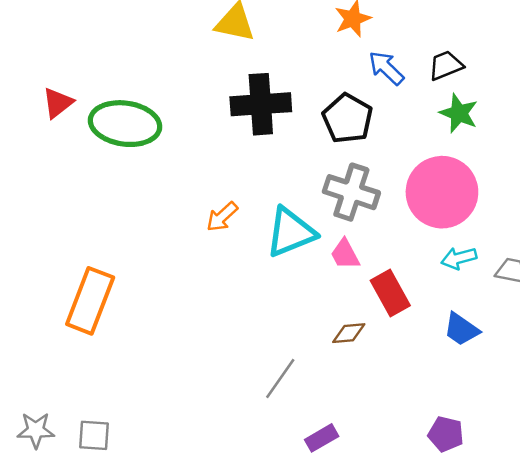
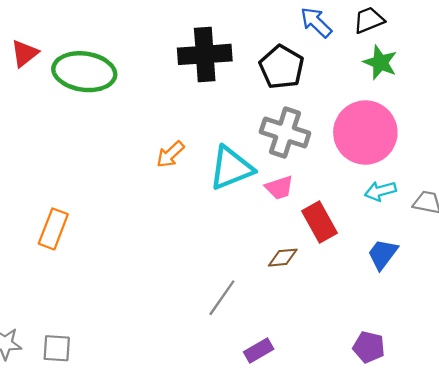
pink trapezoid: (345, 254) -> (279, 188), turned -80
orange rectangle: (90, 301) -> (53, 229), size x0.7
blue trapezoid: (461, 329) -> (383, 254), turned 92

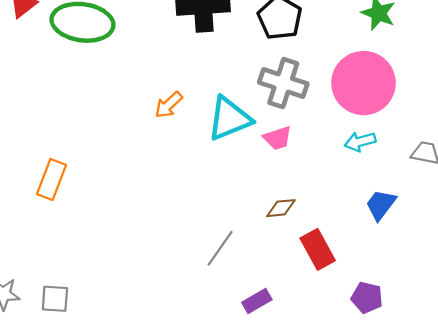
cyan arrow: (380, 191) -> (360, 142), moved
red rectangle: (319, 222) -> (318, 249), moved

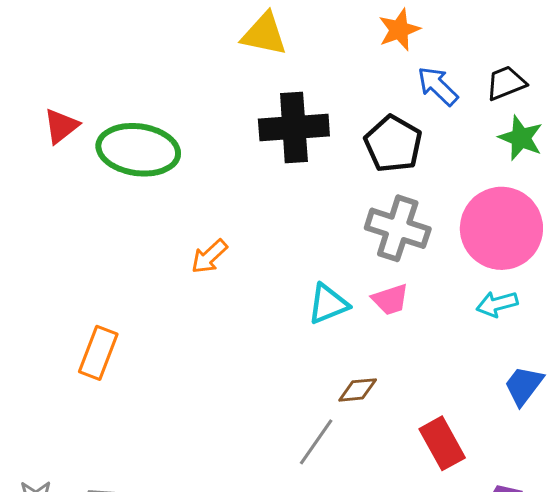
orange arrow: (169, 105) -> (209, 256), moved
cyan triangle: (229, 119) -> (328, 304), moved, size x0.7
brown diamond: (281, 208) -> (358, 390), moved

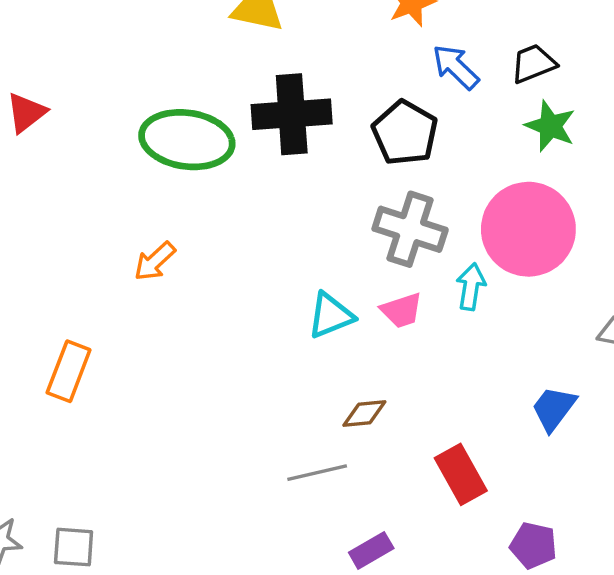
green ellipse: (138, 150) -> (187, 140), moved
orange arrow: (209, 256) -> (155, 261), moved
cyan arrow: (497, 304) -> (471, 287), moved, turned 114
gray line: (316, 442) -> (317, 473), turned 42

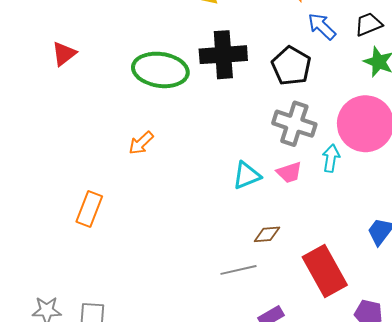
red rectangle: (461, 474) -> (325, 271), size x1.4

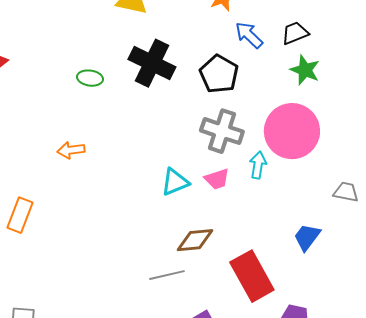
black cross: (223, 55) -> (152, 63), turned 30
green ellipse: (160, 70) -> (90, 78), size x0.5
orange arrow: (141, 143) -> (71, 150), turned 36
brown diamond: (267, 234) -> (195, 240), size x1.4

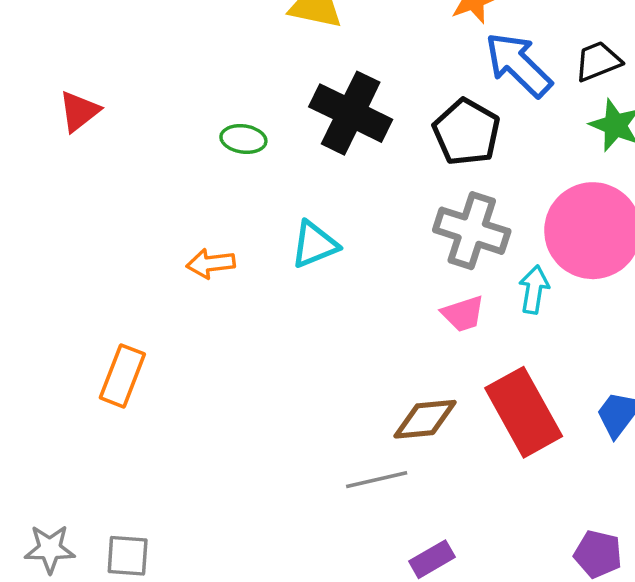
blue arrow: (249, 35) -> (518, 65), size x1.4
cyan triangle: (175, 182) -> (314, 245), moved
red rectangle: (252, 276) -> (524, 412), moved

